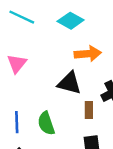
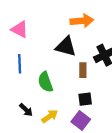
pink triangle: (17, 63) -> (20, 29), turned -42
blue line: (17, 122) -> (20, 64), moved

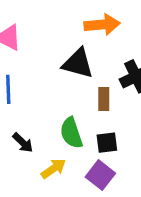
green semicircle: (45, 82) -> (71, 133), moved
black arrow: (26, 110) -> (23, 143), moved

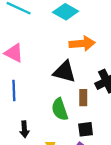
green semicircle: (71, 133) -> (60, 109), moved
black arrow: (23, 143) -> (24, 129), turned 42

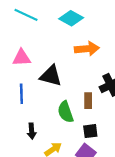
pink triangle: (14, 53) -> (21, 58), turned -30
black triangle: (64, 72) -> (51, 76), moved

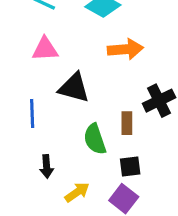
pink triangle: (21, 58) -> (45, 49), moved

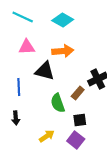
orange arrow: (125, 49) -> (63, 51), moved
brown rectangle: (127, 123) -> (78, 93), turned 40
black arrow: (47, 166) -> (16, 118), moved

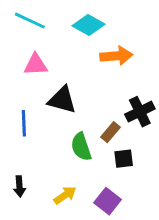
orange arrow: (63, 51) -> (116, 56), moved
black arrow: (16, 118) -> (20, 186), moved
black square: (80, 120) -> (124, 159), moved

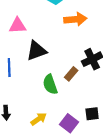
black triangle: (62, 100) -> (36, 51), turned -35
black square: (124, 159) -> (92, 114), moved

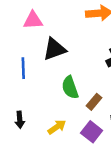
brown rectangle: (71, 74) -> (94, 102), moved

